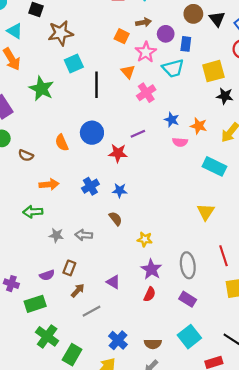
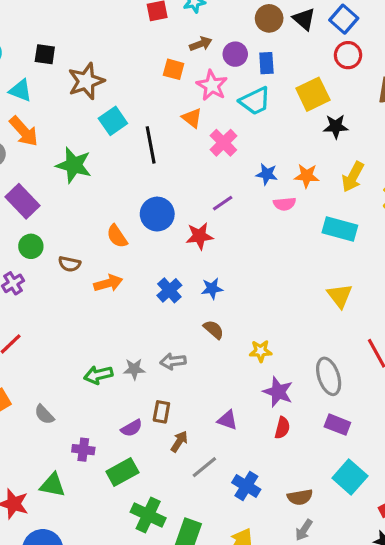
orange arrow: (49, 184) -> (108, 283), moved
green arrow: (33, 212) -> (98, 375), moved
blue cross: (118, 340) -> (246, 486), moved

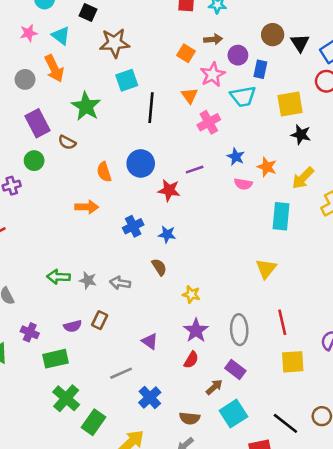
cyan rectangle: (340, 229) -> (281, 216), turned 64
brown semicircle: (69, 264) -> (67, 142), moved
brown arrow: (179, 442) -> (214, 387), moved

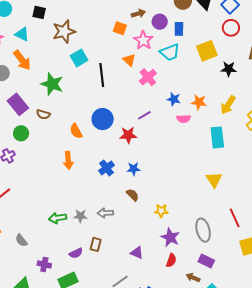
black star: (301, 135) -> (229, 69), moved
orange arrow: (87, 207) -> (68, 160), turned 96
brown arrow: (214, 387) -> (193, 278), turned -104

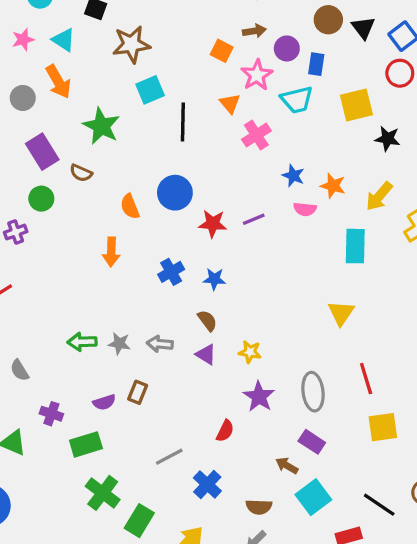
purple line: (144, 115) -> (254, 219), moved
purple triangle: (137, 253) -> (206, 354), moved
red semicircle: (171, 260) -> (225, 431), moved

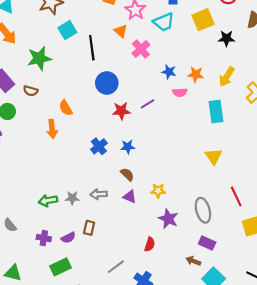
green star: (101, 126) -> (39, 58), turned -30
blue circle: (175, 193) -> (107, 83), moved
orange arrow: (111, 252) -> (52, 129), moved
purple cross: (51, 414) -> (44, 238), moved

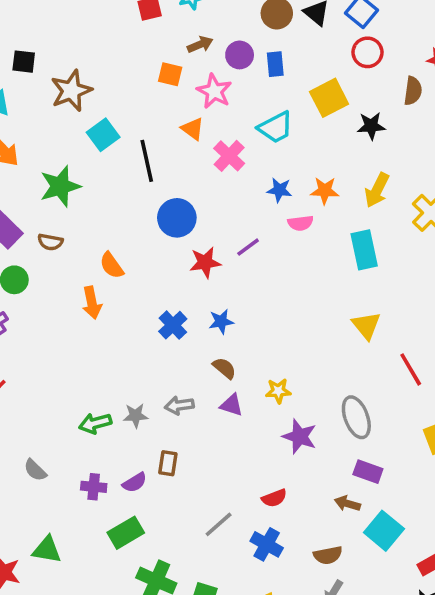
cyan trapezoid: (164, 22) -> (276, 127), moved
red line: (236, 196) -> (411, 369), moved
red semicircle: (150, 244) -> (274, 498), moved, turned 56

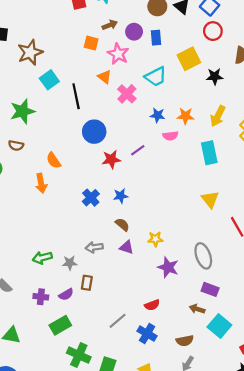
gray star: (136, 416) -> (70, 263), moved

